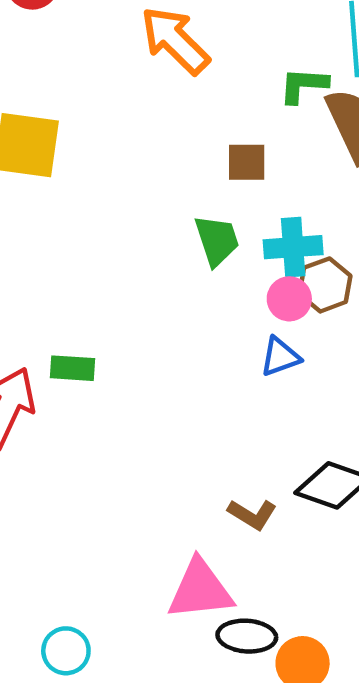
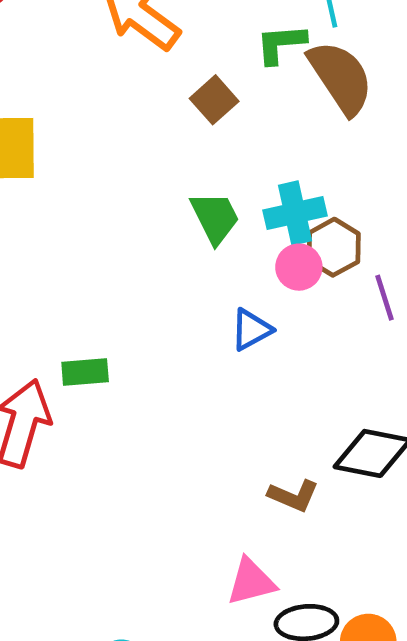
brown square: (247, 162) -> (214, 100), moved, turned -33
blue triangle: (280, 357) -> (251, 330), moved
pink triangle: (200, 590) -> (251, 582), size x0.7

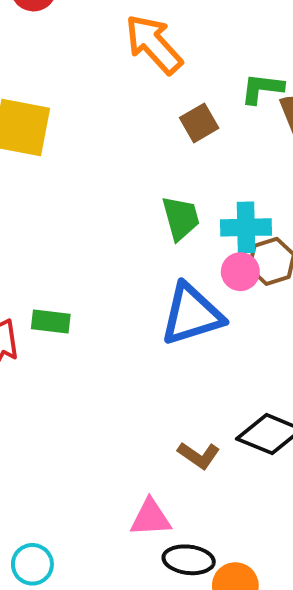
blue triangle: (251, 330) -> (192, 314), size x1.8

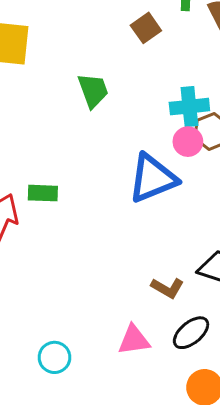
green trapezoid: (181, 218) -> (93, 91), moved
black ellipse: (189, 560) -> (191, 333), moved, turned -42
cyan circle: (32, 564) -> (54, 357), moved

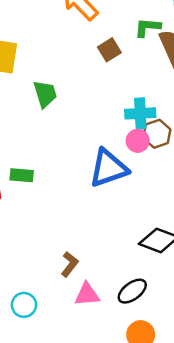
green trapezoid: (93, 91) -> (45, 94), moved
brown L-shape: (167, 288) -> (70, 264), moved, turned -85

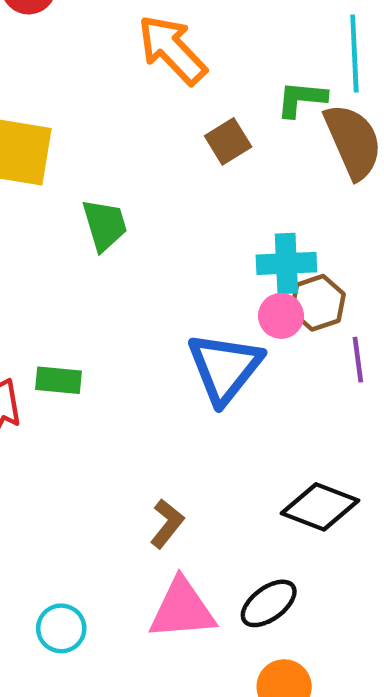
blue triangle: (108, 168) -> (225, 368), turned -33
brown L-shape: (70, 264) -> (167, 524), moved
pink triangle: (87, 294) -> (182, 609), size x1.4

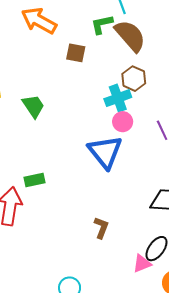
brown square: (228, 141) -> (76, 53), turned -30
brown hexagon: (318, 303) -> (134, 79), moved
pink triangle: (182, 609) -> (142, 264), moved, size x0.6

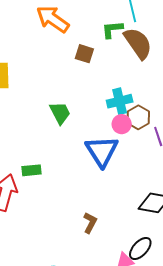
brown hexagon: (134, 79) -> (138, 117), moved
green trapezoid: (33, 106) -> (60, 113), moved

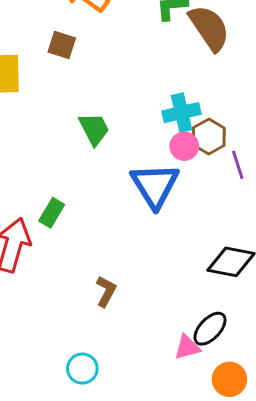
brown square: (84, 54) -> (62, 45), moved
green rectangle: (32, 170) -> (52, 213), turned -54
brown L-shape: (90, 223) -> (106, 291), moved

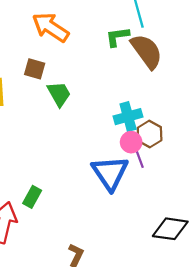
green trapezoid: (94, 129) -> (59, 94), moved
purple line: (238, 165) -> (139, 157), moved

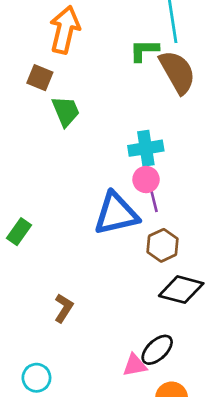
orange arrow: (51, 27) -> (65, 30), turned 63
brown hexagon: (150, 134) -> (162, 245), moved
blue triangle: (110, 173) -> (116, 214), turned 45

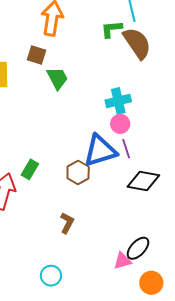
purple line: (153, 199) -> (126, 149), moved
brown hexagon: (162, 245) -> (78, 172), moved
black diamond: (181, 290) -> (143, 181), moved

